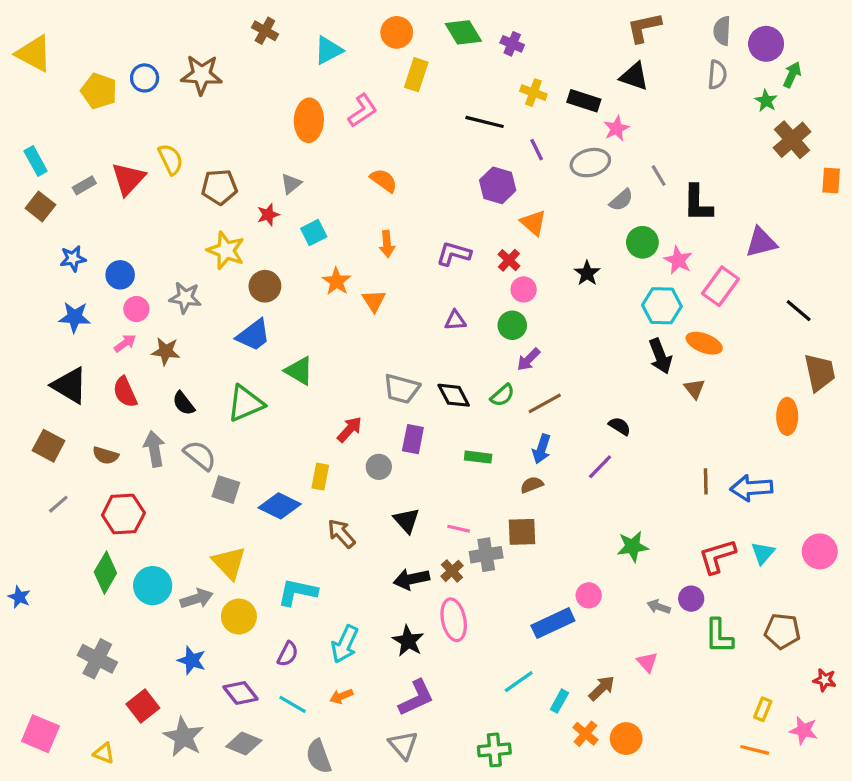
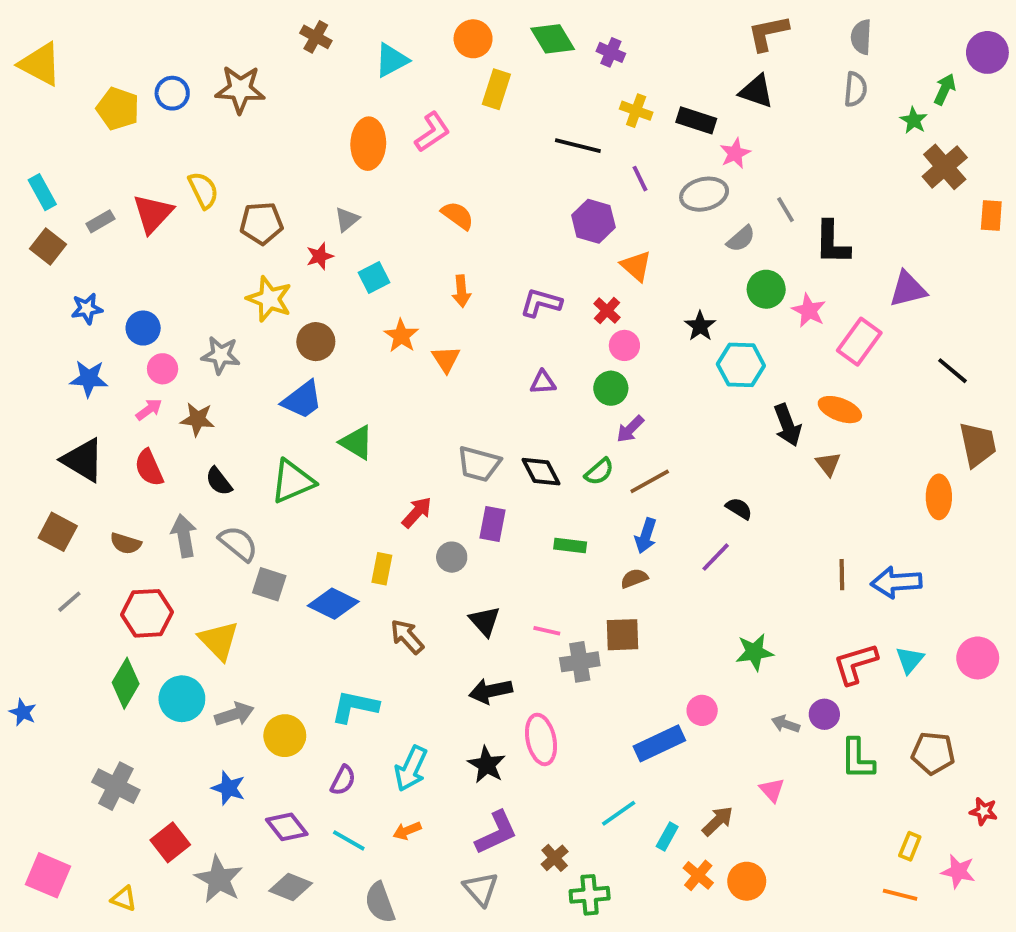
purple circle: (766, 44) -> (987, 52), moved
cyan hexagon: (662, 306) -> (741, 365), moved
yellow triangle: (229, 563) -> (219, 641), moved
brown cross: (452, 571) -> (555, 858), moved

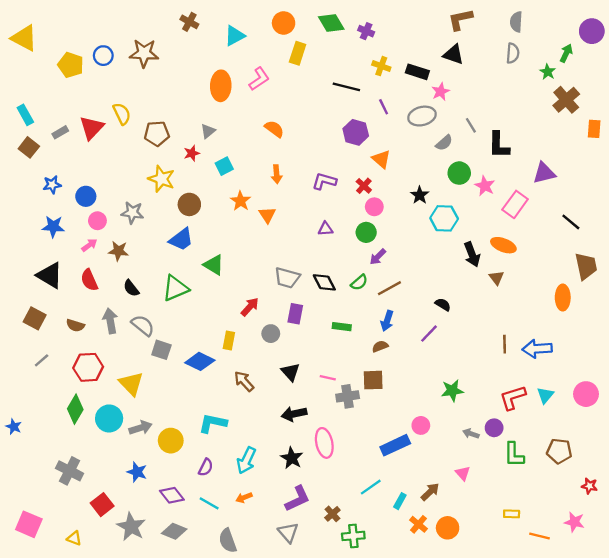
yellow rectangle: (910, 846) -> (512, 514), moved, turned 70

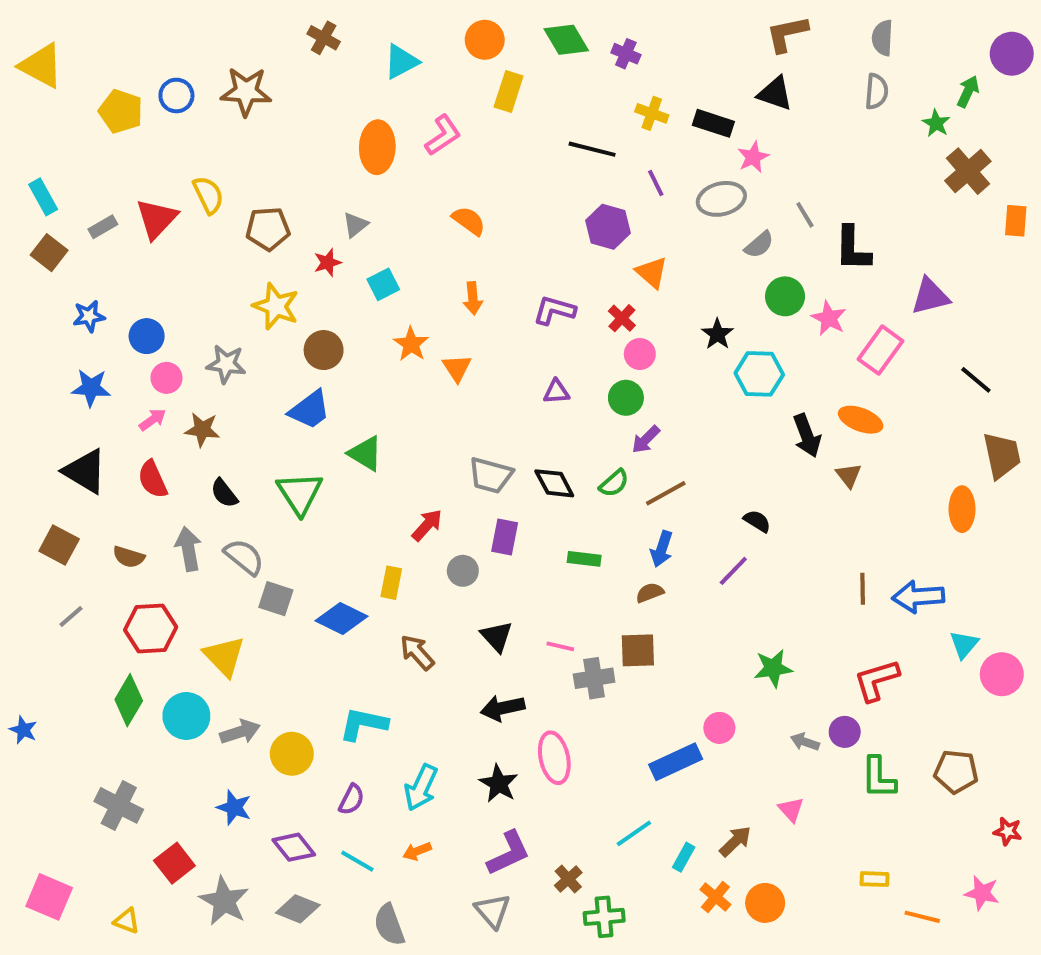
green triangle: (175, 288) -> (300, 493), turned -40
cyan triangle: (545, 395) -> (964, 644), moved

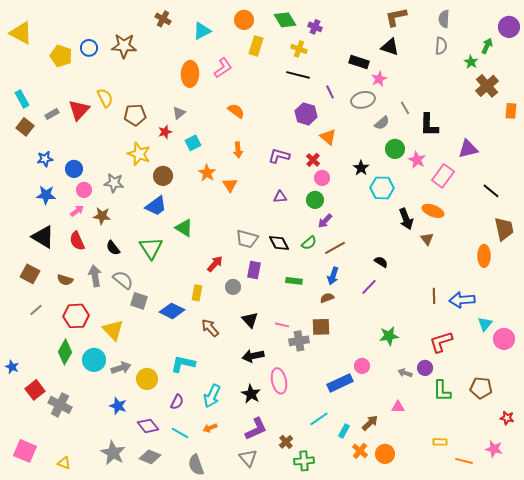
yellow cross: (652, 113) -> (299, 49), moved
pink triangle: (791, 809) -> (398, 407), turned -48
red square: (174, 863) -> (35, 390), moved

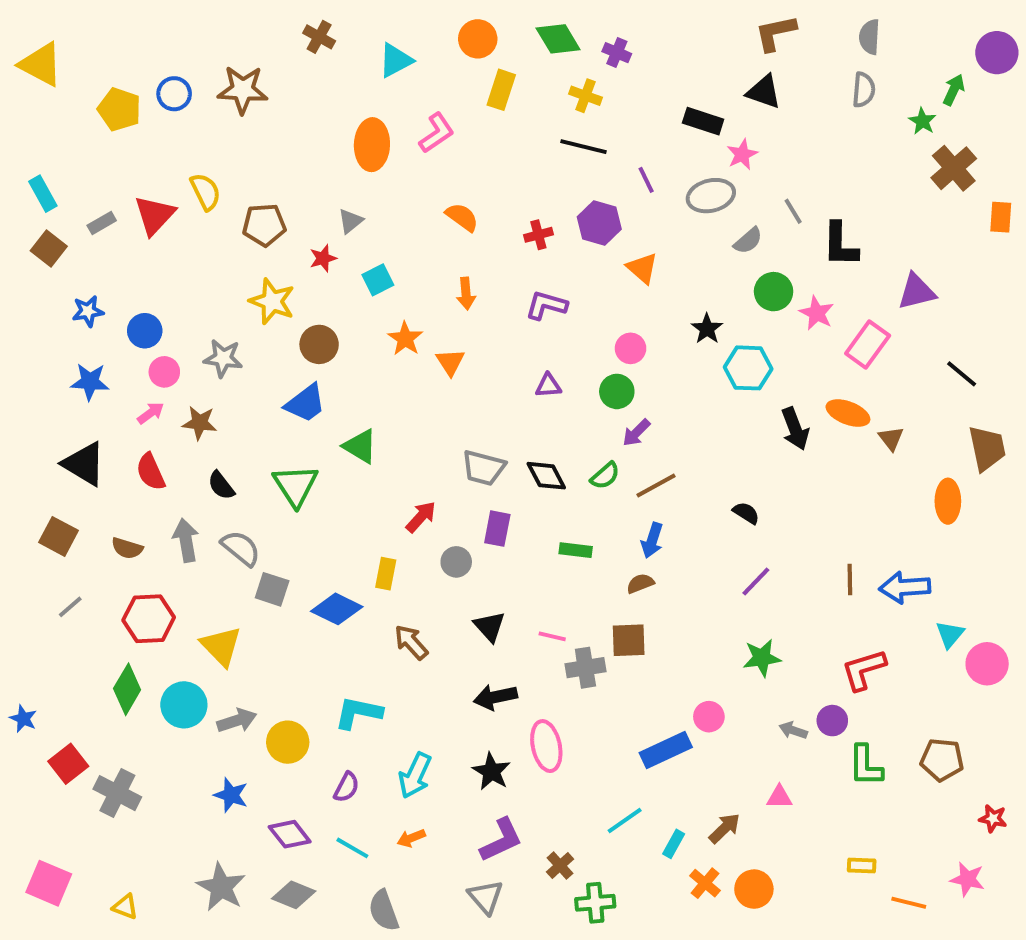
red cross: (313, 160) -> (538, 235), moved, turned 32
brown triangle: (427, 239) -> (891, 438), moved
purple line: (369, 287) -> (756, 581), moved

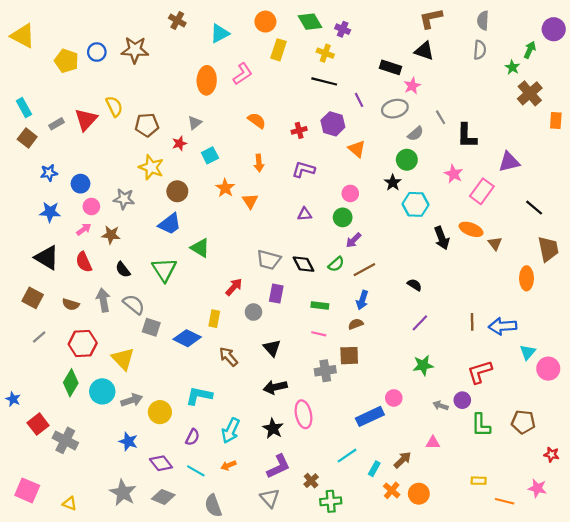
green circle: (774, 292) -> (407, 160), moved
pink line: (552, 636) -> (319, 334), moved

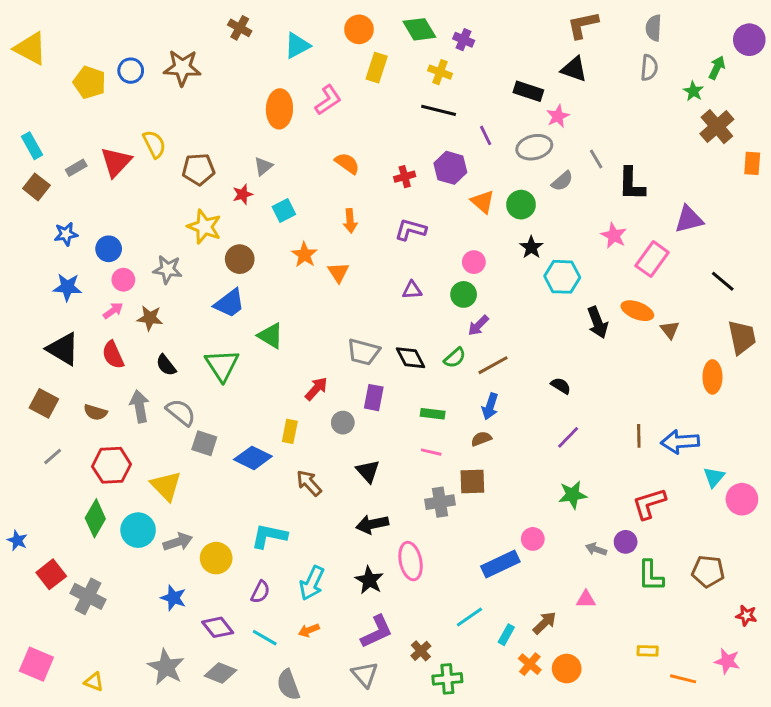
green circle: (407, 160) -> (521, 205), moved

